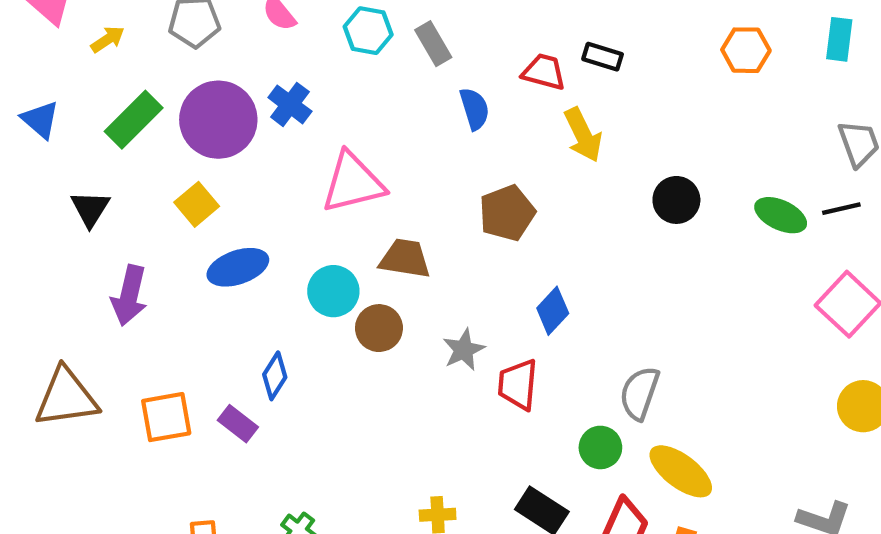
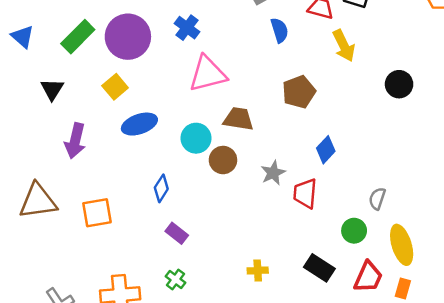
blue cross: (290, 104) -> (187, 28), moved
gray semicircle: (640, 393) -> (377, 199), size x0.7
purple rectangle: (238, 424) -> (177, 233), moved
yellow ellipse: (681, 471) -> (402, 245), turned 36

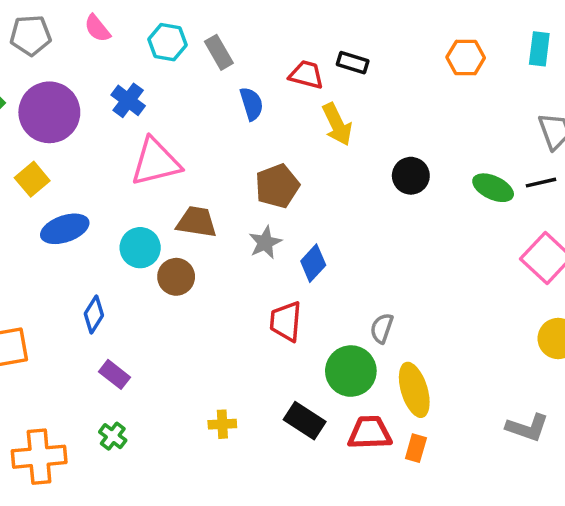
gray star: (273, 173) -> (265, 243), moved
green circle: (354, 231) -> (351, 371), size x1.5
red trapezoid: (368, 277) -> (370, 433), turned -116

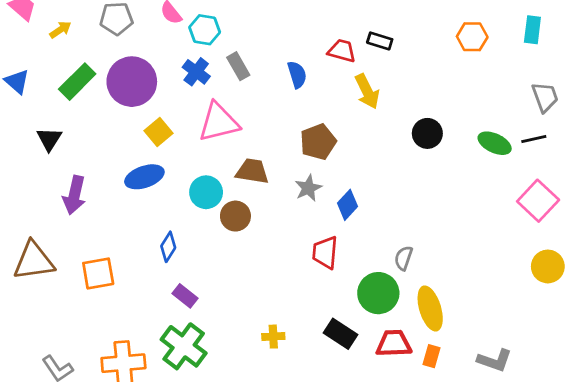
cyan hexagon: (168, 42) -> (205, 30), moved
gray rectangle: (219, 52) -> (238, 66), moved
yellow square: (32, 179) -> (158, 132), moved
gray L-shape: (527, 428) -> (495, 360), moved
green cross: (113, 436) -> (184, 346), size x2.0

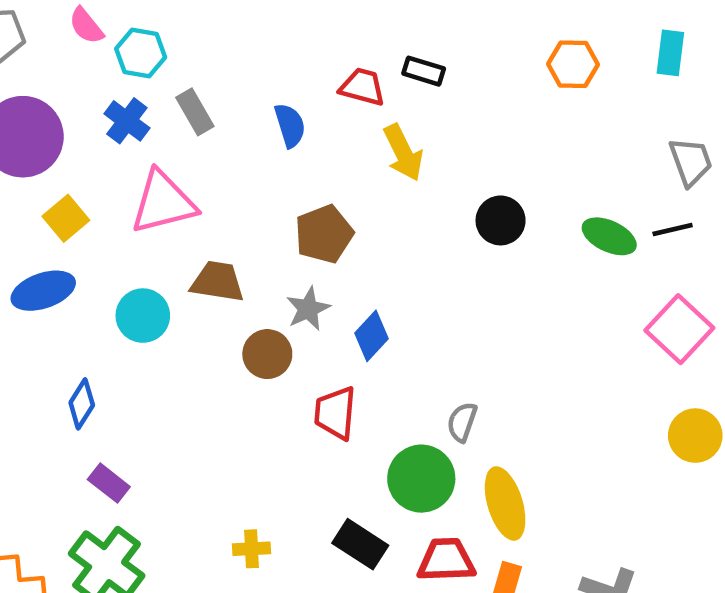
brown circle: (235, 216) -> (267, 354), moved

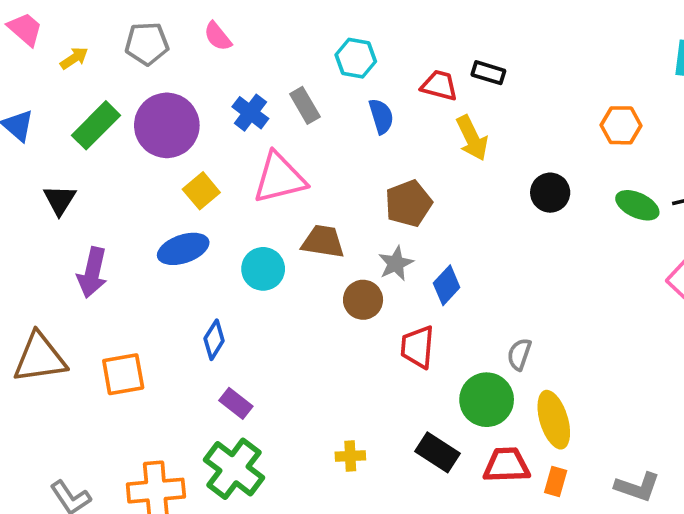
cyan hexagon: (141, 53) -> (356, 58), moved
orange hexagon: (573, 64) -> (621, 125), moved

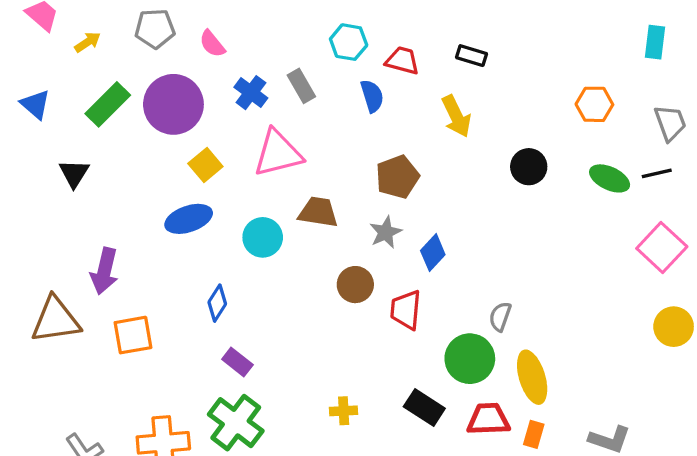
pink semicircle: (218, 36) -> (212, 44), moved
red trapezoid: (439, 85) -> (402, 61), moved
purple arrow: (92, 273) -> (104, 271), moved
brown circle: (363, 300) -> (355, 285), moved

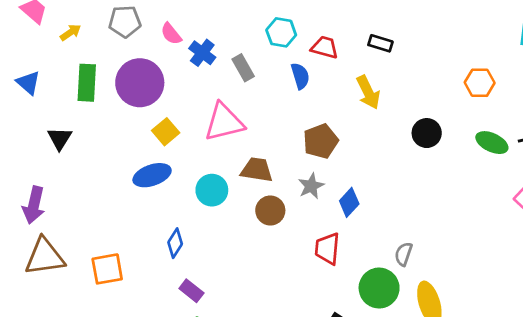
blue cross: (251, 93) -> (202, 53), moved
green rectangle: (108, 104) -> (87, 83), turned -42
purple arrow: (104, 271) -> (34, 205), moved
brown circle: (355, 285) -> (270, 211), moved

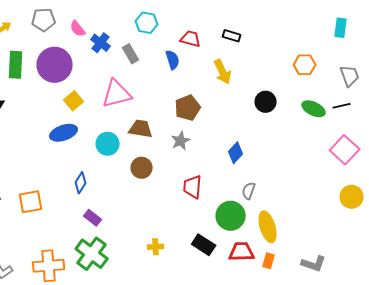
cyan hexagon: (281, 32) -> (147, 23), moved
blue diamond: (349, 202) -> (236, 153), moved
brown circle: (270, 211) -> (142, 168), moved

